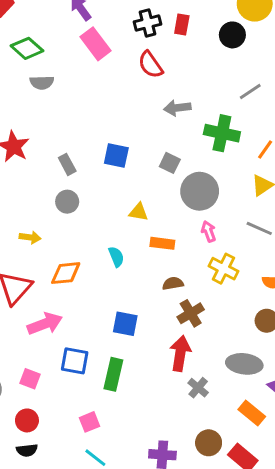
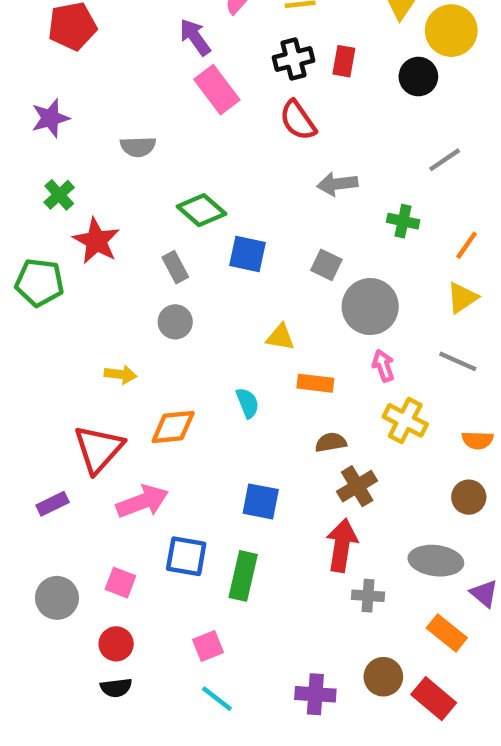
green diamond: (27, 48) -> (202, 210), moved
green cross: (222, 133) -> (403, 221), size x0.6
gray cross: (198, 388) -> (368, 596), turned -36

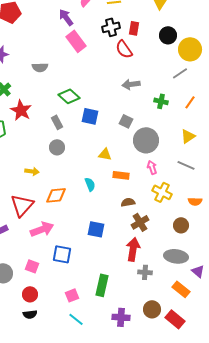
yellow circle: (451, 31) -> (190, 49), moved
red semicircle: (298, 120) -> (124, 49), moved
orange line: (467, 245) -> (190, 102), moved
brown circle: (469, 497) -> (181, 225), moved
green rectangle: (243, 576) -> (102, 285), moved

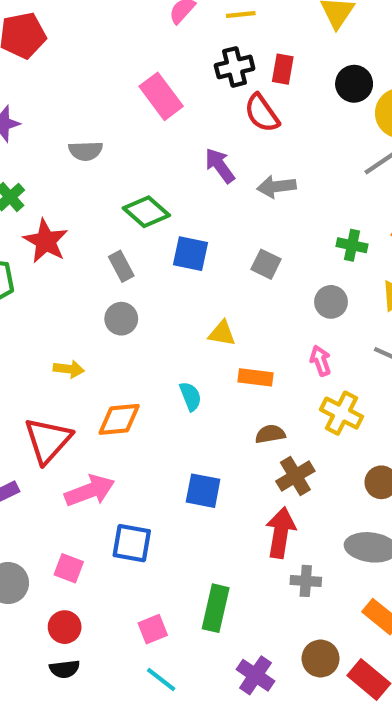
purple arrow: (66, 17) -> (220, 166), moved
green cross: (161, 101) -> (352, 245), moved
gray circle: (146, 140) -> (331, 302), moved, size x0.6
purple cross: (121, 317) -> (255, 675), turned 30

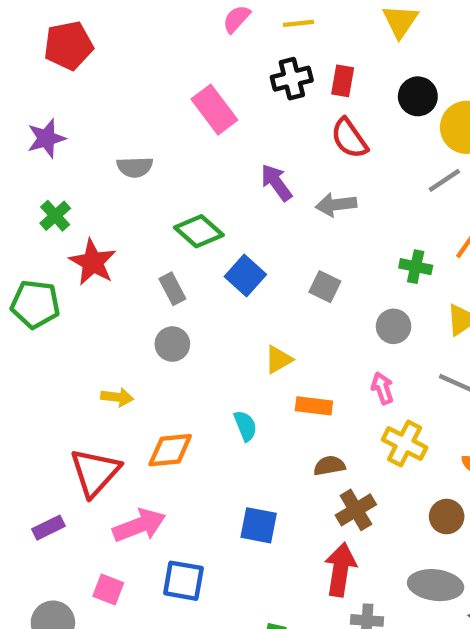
red semicircle: (262, 113) -> (349, 138), moved
blue square: (190, 254) -> (245, 275), turned 30
yellow triangle: (222, 333) -> (279, 360), turned -40
pink square: (69, 568) -> (108, 590), moved

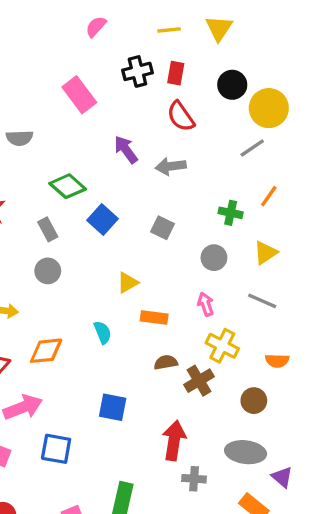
yellow line: (298, 23) -> (169, 30), moved
brown cross: (356, 510) -> (199, 381), moved

